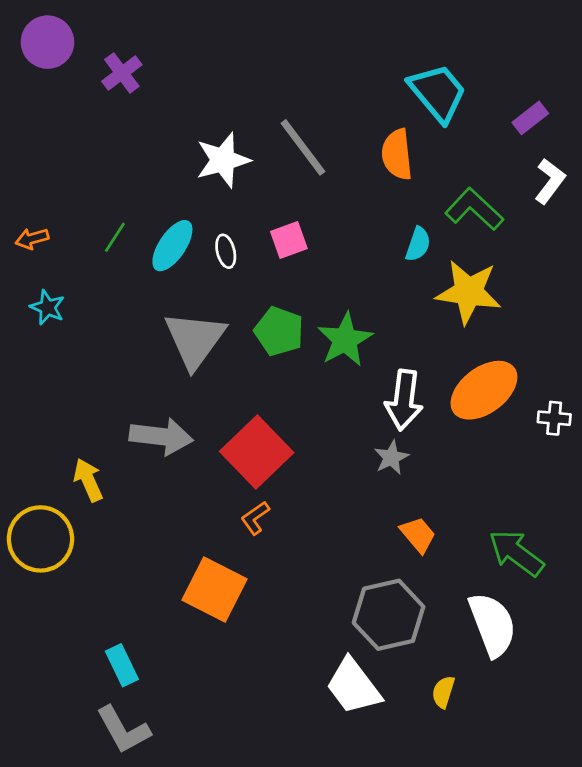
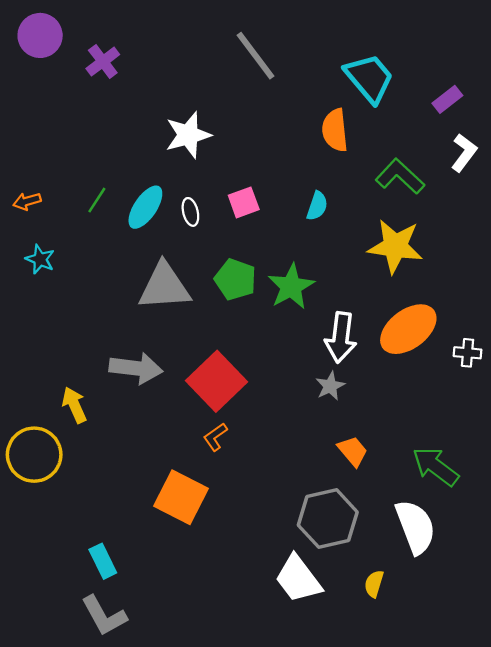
gray line: (303, 147) -> (256, 56), moved
cyan semicircle: (418, 244) -> (317, 206), moved
gray triangle: (195, 340) -> (164, 286), turned 50

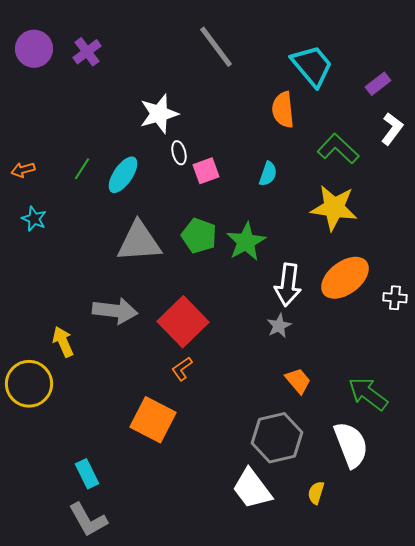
purple circle: (40, 35) -> (34, 49), moved
white ellipse: (190, 212) -> (179, 153), moved

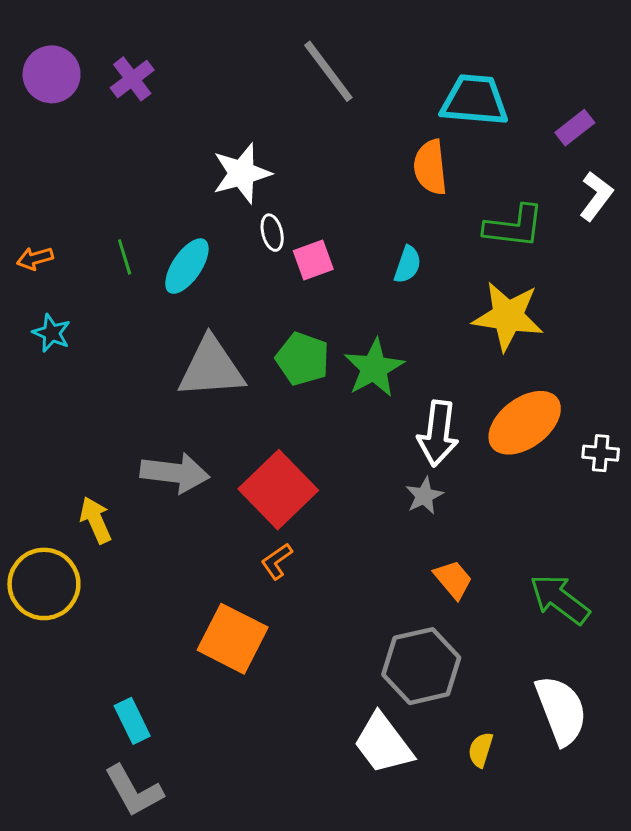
cyan trapezoid: (312, 66) -> (474, 100), turned -45
green L-shape: (338, 149) -> (514, 226), turned 144
green line: (82, 169) -> (125, 257), turned -50
white semicircle: (351, 445) -> (561, 710), moved

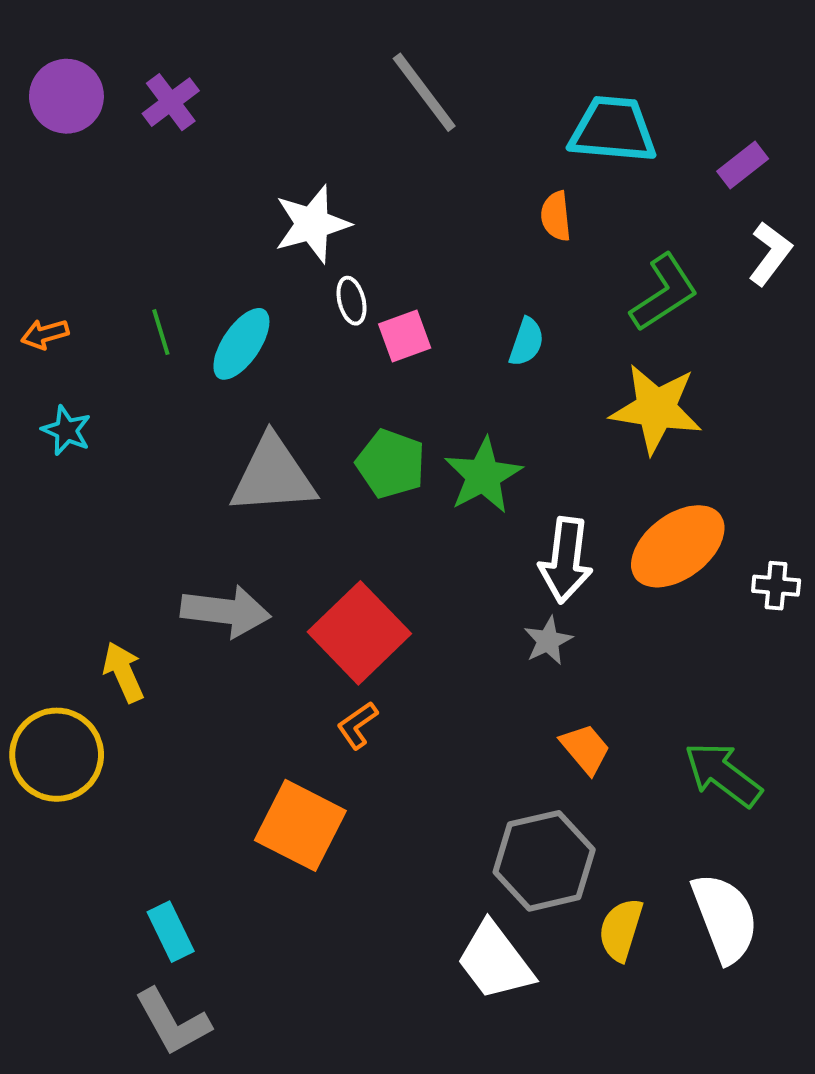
orange semicircle: (430, 167) -> (556, 216), size x0.7
green L-shape: (514, 226) -> (664, 293), turned -40
yellow semicircle: (481, 750) -> (621, 930), moved, size x1.4

